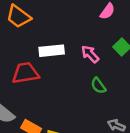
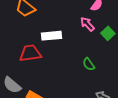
pink arrow: (90, 54) -> (87, 24), moved

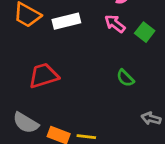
white rectangle: (52, 36) -> (66, 21), moved

